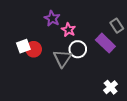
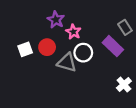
red circle: (34, 49) -> (47, 47), moved
gray triangle: (62, 58) -> (67, 63), turned -48
white cross: (111, 87) -> (124, 84), moved

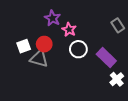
purple rectangle: (113, 46) -> (106, 57), moved
gray triangle: (67, 63) -> (39, 59), moved

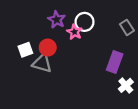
white circle: (78, 49) -> (85, 22), moved
purple rectangle: (106, 57) -> (115, 62), turned 66

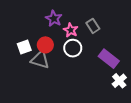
white circle: (85, 22) -> (73, 48), moved
gray rectangle: (127, 27) -> (93, 26), moved
purple rectangle: (115, 62) -> (109, 59), turned -72

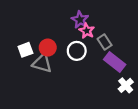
purple star: (54, 19) -> (80, 20), moved
gray rectangle: (93, 26) -> (105, 42), moved
pink star: (71, 30) -> (87, 31), moved

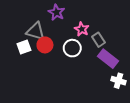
purple star: (80, 20) -> (56, 12), moved
gray triangle: (42, 63) -> (35, 31), moved
white cross: (126, 85) -> (119, 81), turned -32

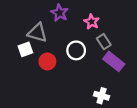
pink star: (82, 29) -> (92, 22), moved
red circle: (45, 45) -> (47, 61), moved
white cross: (119, 81) -> (102, 96), moved

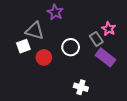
pink star: (92, 22) -> (109, 29), moved
white cross: (102, 96) -> (81, 87), moved

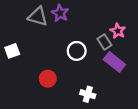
gray triangle: (35, 31) -> (38, 16), moved
white square: (23, 46) -> (12, 51), moved
red circle: (44, 57) -> (48, 79), moved

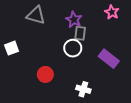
purple star: (60, 13) -> (74, 20), moved
pink star: (118, 31) -> (112, 12), moved
gray rectangle: (104, 42) -> (80, 33), moved, turned 40

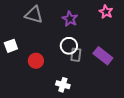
gray rectangle: (80, 33) -> (76, 55), moved
red circle: (45, 74) -> (36, 61), moved
white cross: (83, 89) -> (63, 85), moved

